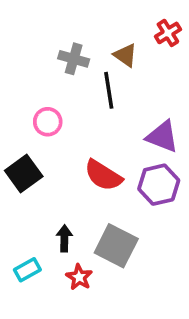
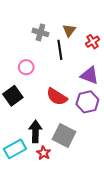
red cross: (168, 33) -> (93, 42), moved
brown triangle: (125, 55) -> (69, 30), turned 32
black arrow: (64, 238) -> (35, 131), size x1.5
cyan rectangle: (27, 270) -> (15, 149), size x1.5

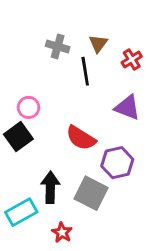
pink circle: (26, 67) -> (29, 107), moved
purple hexagon: (87, 102) -> (117, 163), moved
red star: (44, 153) -> (62, 232), moved

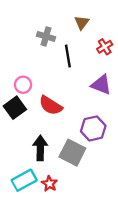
brown triangle: (98, 44) -> (82, 23), moved
red semicircle: (81, 138) -> (51, 105), moved
cyan rectangle: (21, 212) -> (24, 180), moved

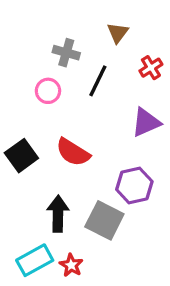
black line: (68, 56) -> (98, 81), turned 35
pink circle: (23, 85) -> (48, 91), moved
purple triangle: (101, 85) -> (146, 122), turned -45

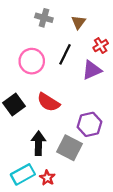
gray cross: (66, 53) -> (44, 18), moved
pink circle: (48, 91) -> (32, 61), size x1.5
purple triangle: (146, 122) -> (92, 70), moved

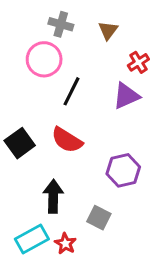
black line: (65, 54) -> (71, 91), moved
pink circle: (32, 61) -> (44, 59), moved
gray square: (70, 148) -> (99, 218), moved, size x0.7

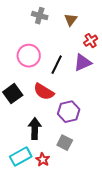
pink circle: (44, 59) -> (29, 56), moved
black line: (71, 91) -> (57, 65), moved
purple hexagon: (123, 170) -> (69, 112), moved

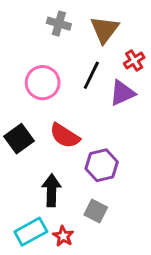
brown triangle: (71, 20) -> (105, 29), size x1.5
black line: (57, 65) -> (91, 75), moved

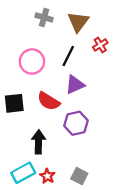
purple triangle: (122, 93) -> (75, 85), moved
black square: (19, 139) -> (14, 103), turned 30
gray square: (96, 211) -> (79, 176), moved

